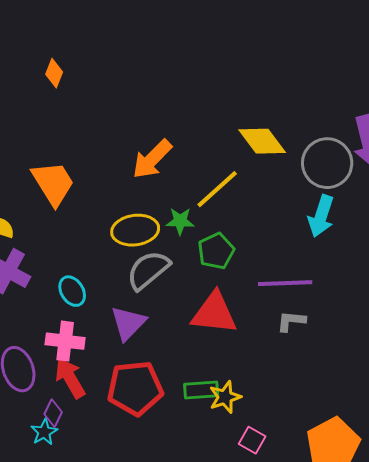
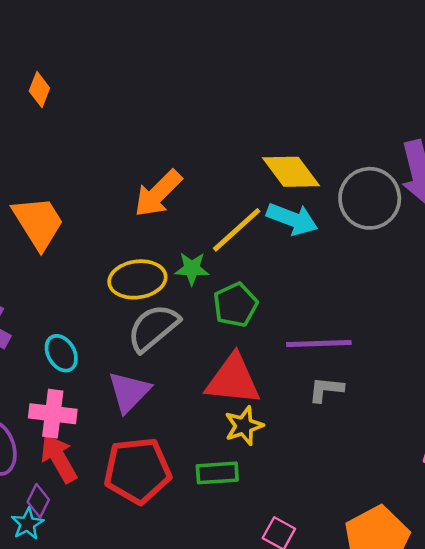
cyan arrow: (321, 216) -> (292, 219), moved, turned -87
yellow star: (225, 397) -> (244, 426), moved

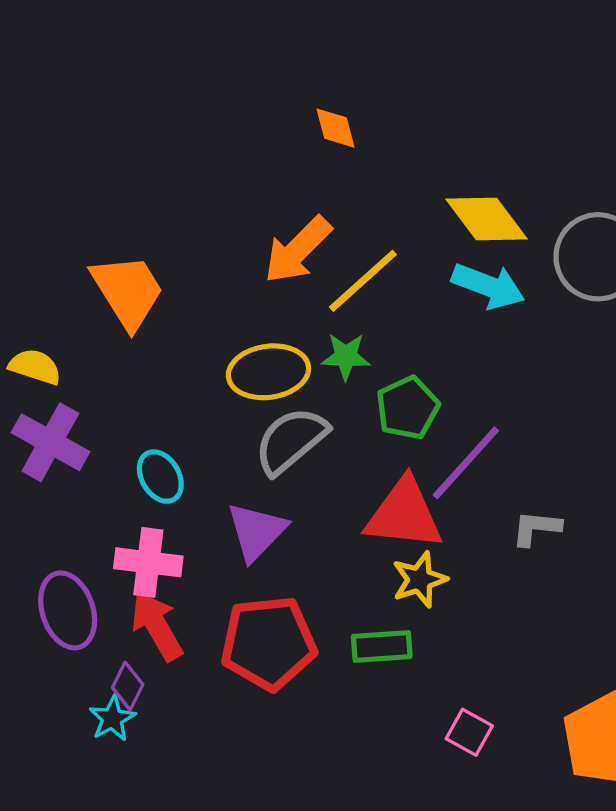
orange diamond: (39, 90) -> (335, 128), moved, turned -36
yellow line: (237, 230) -> (363, 281), moved
purple line: (319, 344) -> (466, 463), moved, turned -46

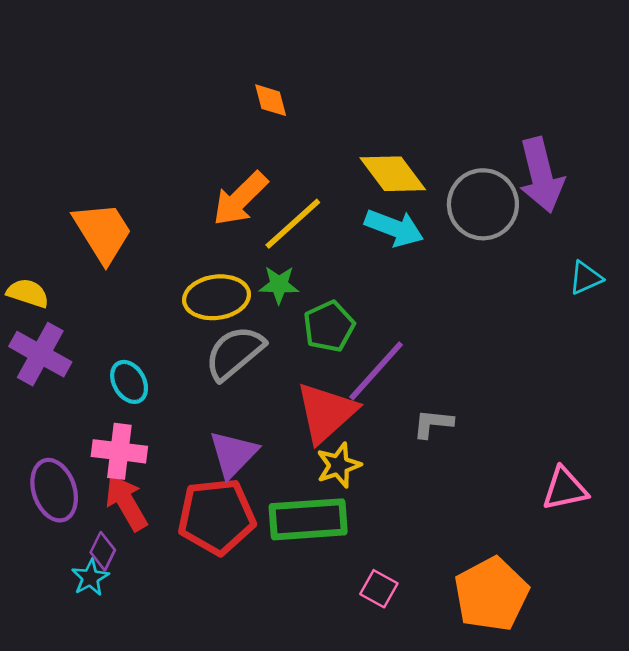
red triangle: (404, 514) -> (326, 412), turned -48
purple triangle: (256, 531) -> (233, 454), moved
green rectangle: (382, 646) -> (308, 519), size x1.6

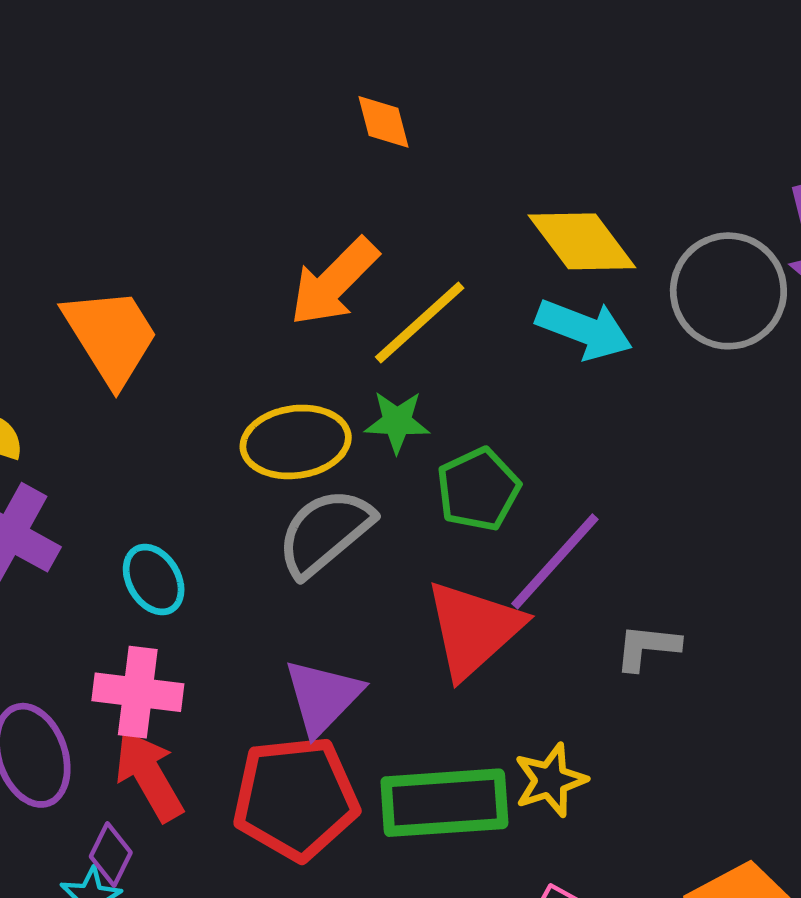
yellow star: (339, 465) -> (550, 780), moved

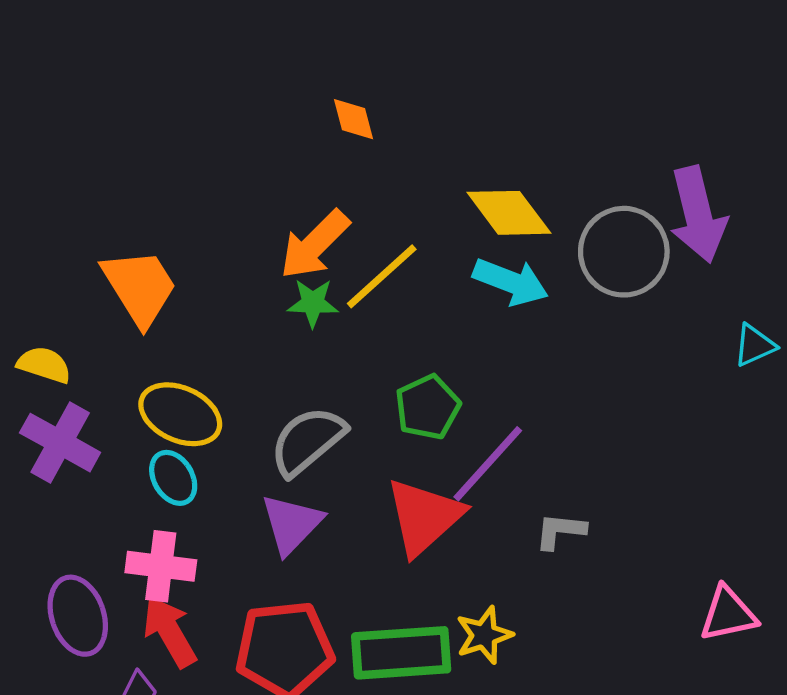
green star: (397, 422) -> (313, 303), moved
yellow ellipse: (296, 442) -> (180, 414), moved, turned 32
purple triangle: (323, 697) -> (292, 524), moved

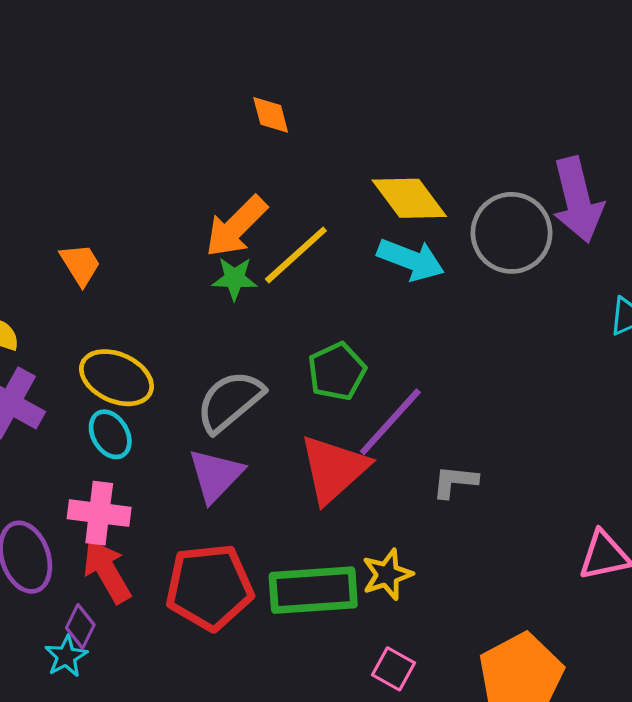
orange trapezoid: (140, 287) -> (80, 264), size x0.6

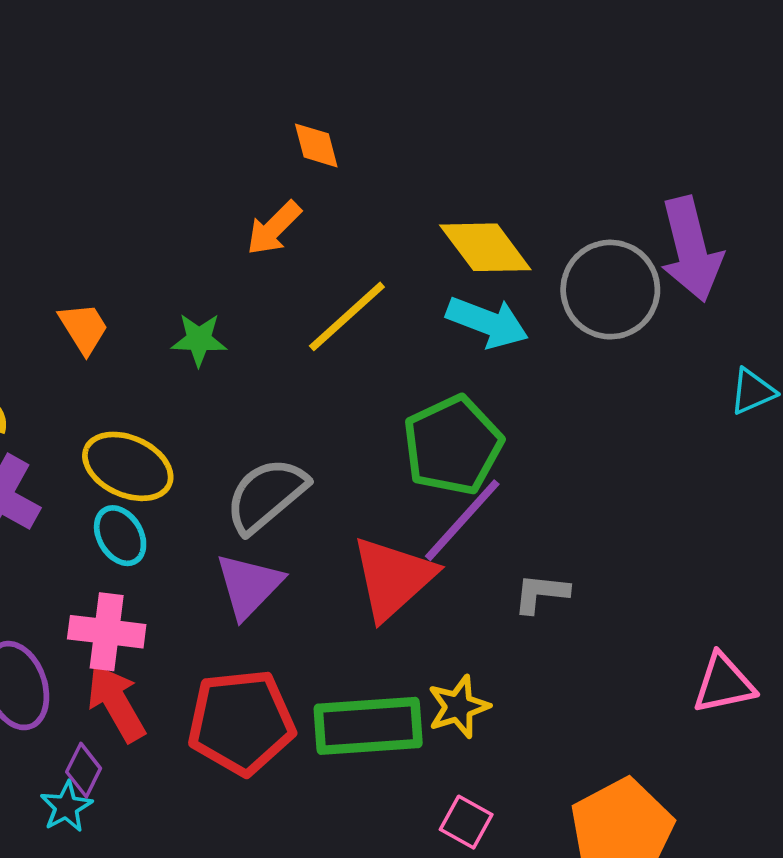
orange arrow: (236, 227) -> (274, 228), moved, size x0.7
green star: (235, 279) -> (199, 340), moved
green pentagon: (337, 371) -> (453, 445), moved, size x1.4

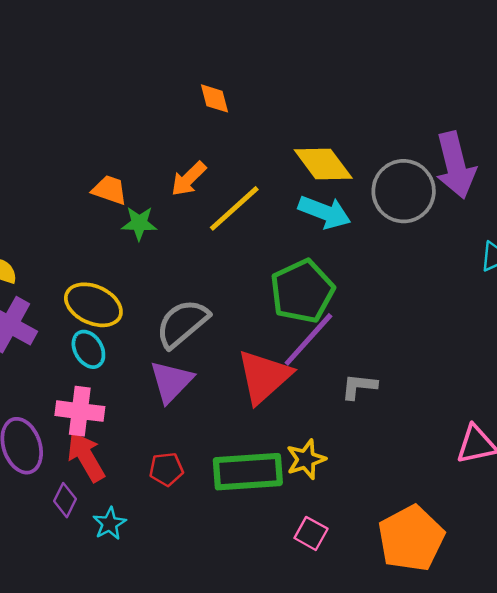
orange arrow: (274, 228) -> (189, 179), moved
orange trapezoid: (84, 328) -> (109, 190), moved, turned -39
red pentagon: (241, 722) -> (166, 469), size x0.5
cyan star: (66, 807) -> (109, 524), moved

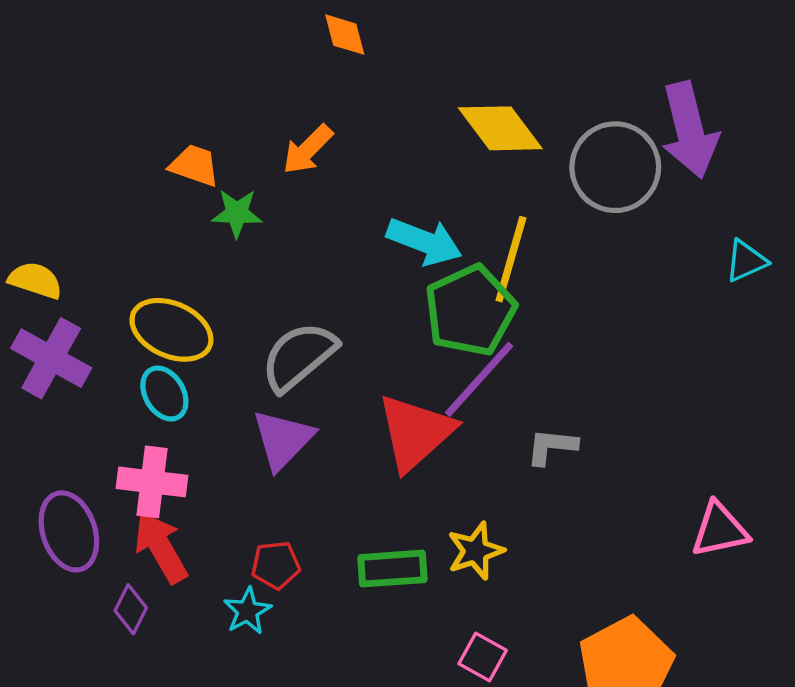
yellow line: (234, 208) -> (511, 259), moved, turned -32
cyan arrow: (324, 212) -> (424, 241), moved
green rectangle: (248, 472) -> (392, 569), size x0.7
cyan star: (109, 524) -> (247, 611), moved

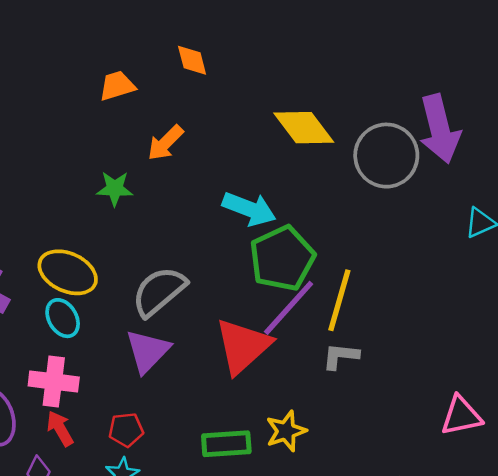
orange trapezoid: (194, 165) -> (117, 86), moved, turned -36
yellow line: (511, 259) -> (339, 300), moved
red arrow: (161, 547) -> (60, 428), size x0.7
red pentagon: (276, 565) -> (126, 430), moved

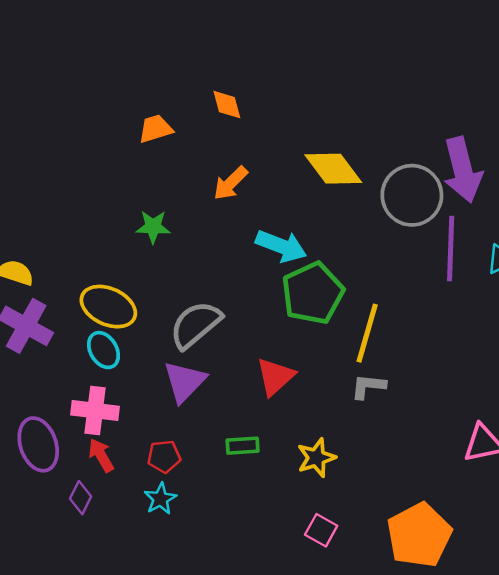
orange arrow: (165, 143) -> (230, 183), moved
purple line: (289, 308) -> (451, 248), moved, turned -40
red triangle: (243, 346) -> (275, 377), size x0.7
green rectangle: (226, 444) -> (243, 446), moved, size x0.7

